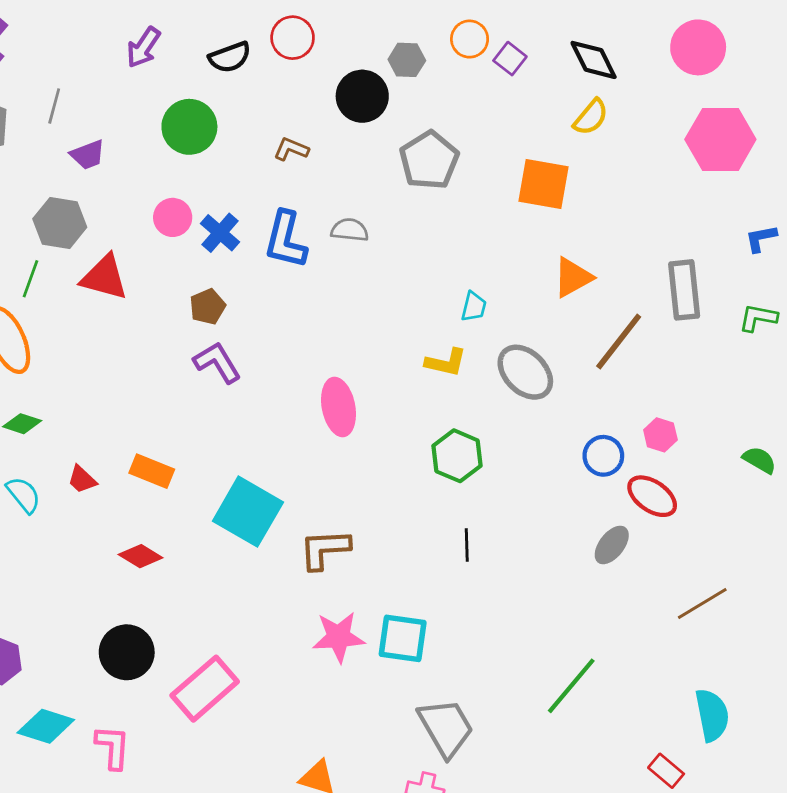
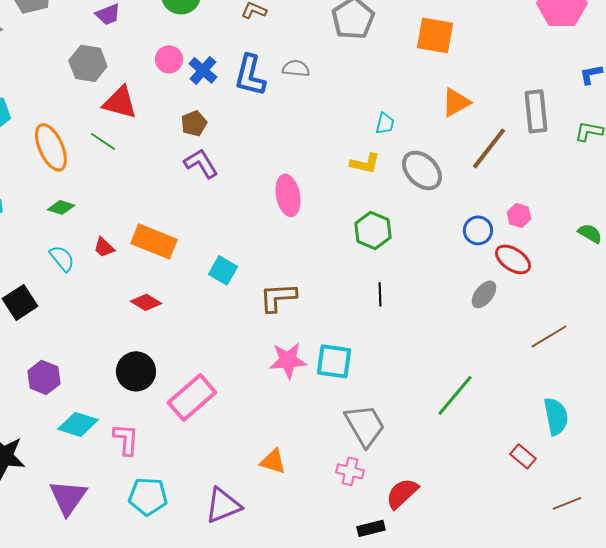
green line: (30, 279) -> (103, 141), moved, turned -76
orange rectangle: (152, 471) -> (154, 241), size x1.4
cyan square: (248, 512) -> (223, 270), size x0.6

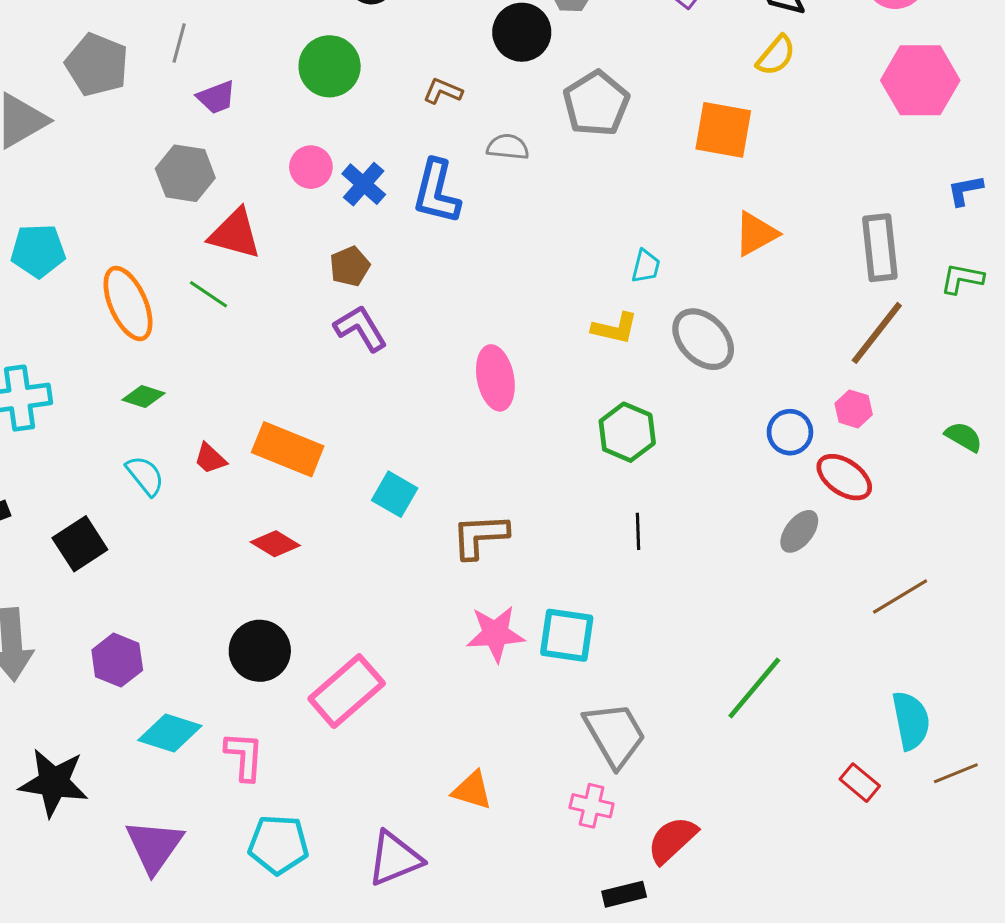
gray semicircle: (296, 68) -> (508, 147), moved
brown line: (489, 148) -> (877, 333), moved
brown line: (567, 503) -> (956, 773), moved

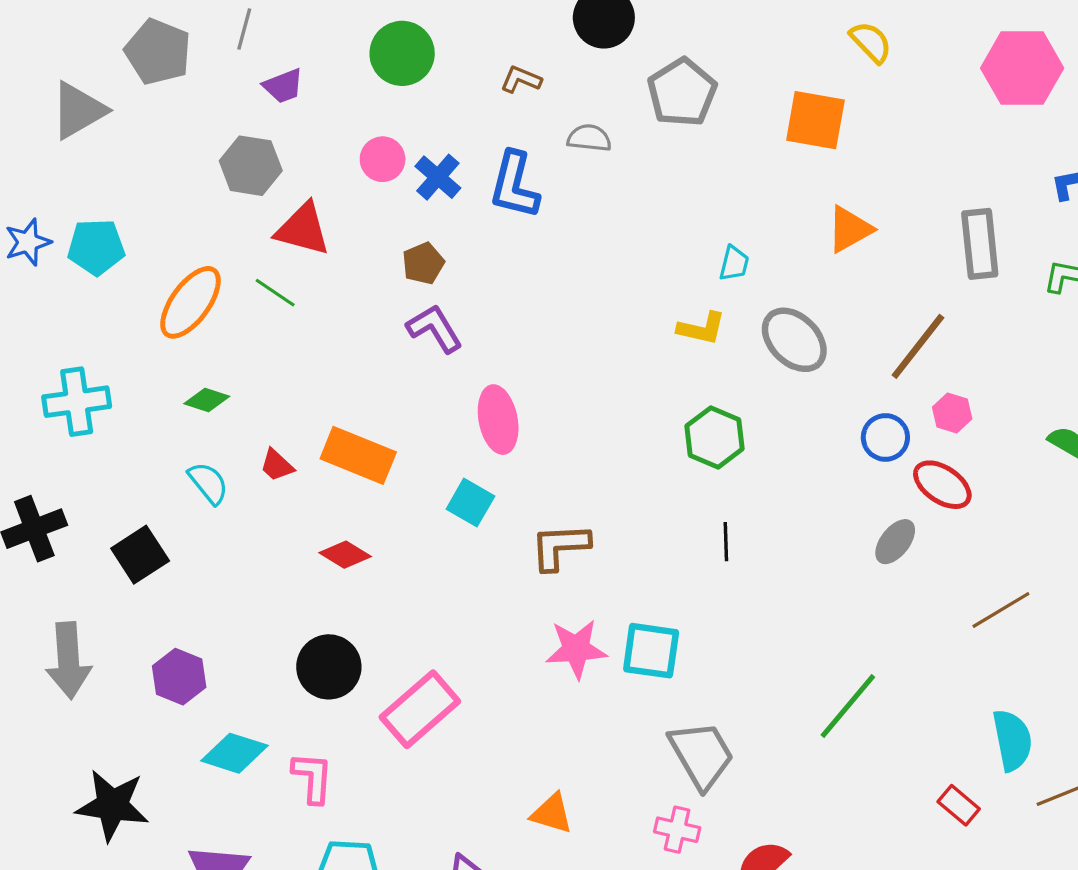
yellow semicircle: (776, 55) -> (871, 42), turned -84
orange ellipse: (128, 303) -> (191, 302), turned 60
brown line: (877, 333) -> (918, 346), moved
pink ellipse: (495, 378) -> (498, 420), moved

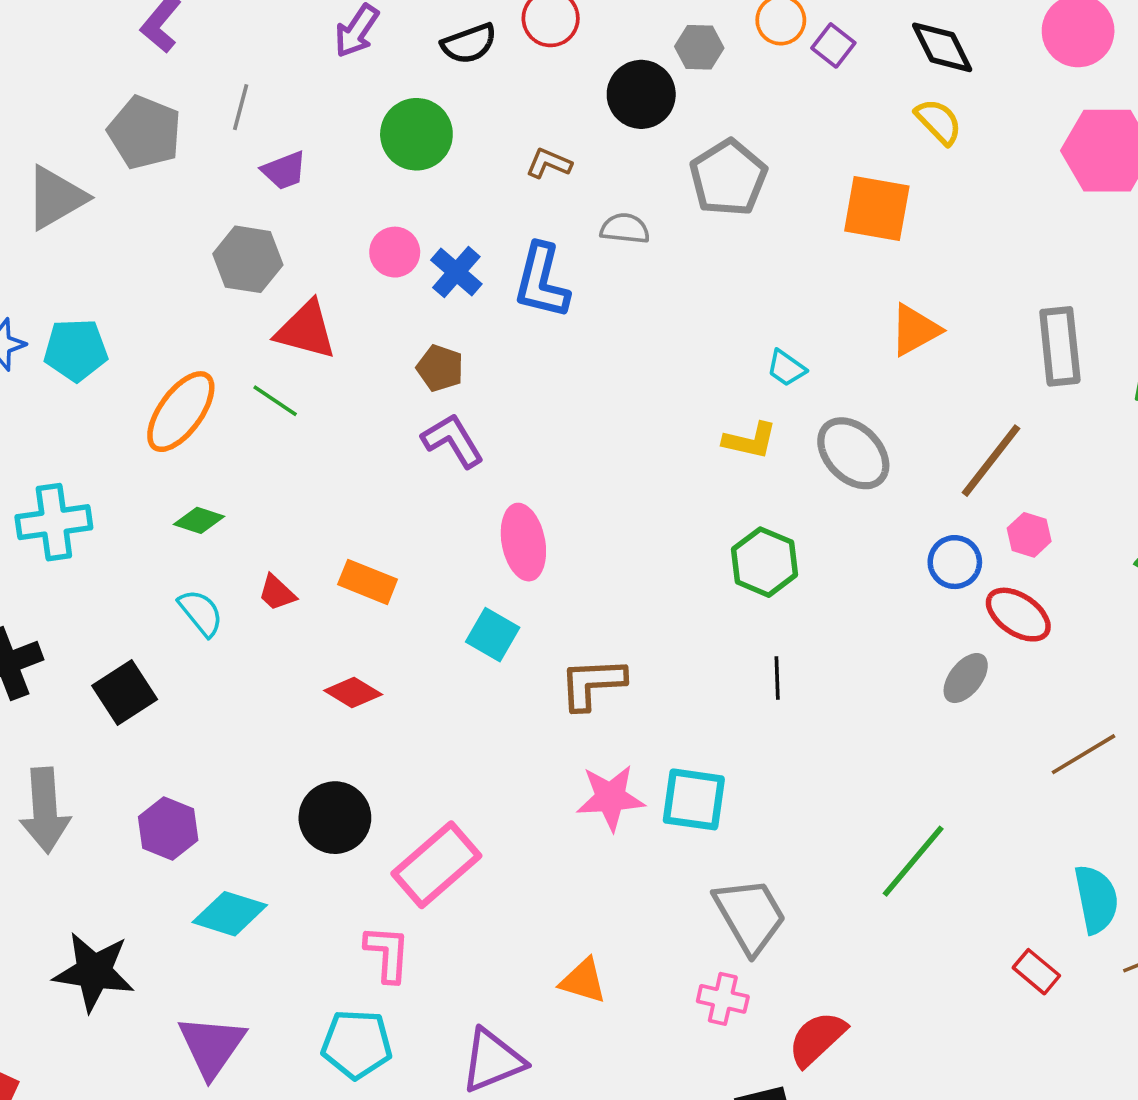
brown pentagon: (423, 263) -> (440, 368), turned -30
cyan trapezoid: (734, 263) -> (786, 368), turned 111
orange rectangle: (358, 455) -> (368, 582), size x0.7
pink L-shape: (313, 778) -> (387, 954), moved

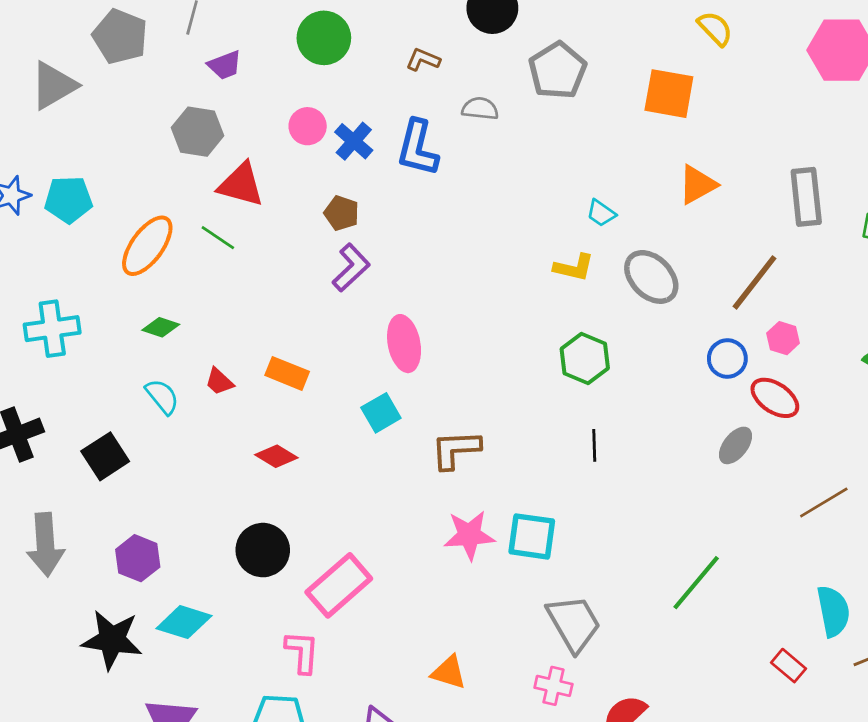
purple L-shape: (453, 441) -> (351, 267), turned 78
cyan square: (493, 635) -> (381, 413), turned 30
black star: (94, 972) -> (112, 640), moved

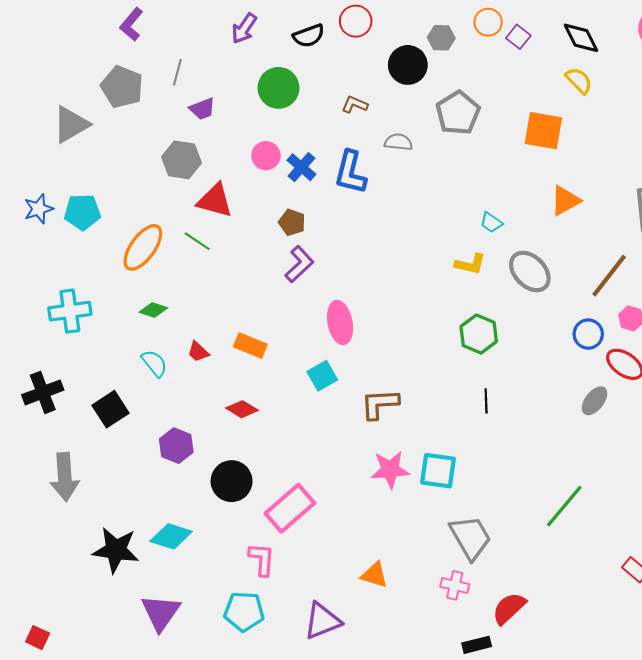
purple hexagon: (138, 558) -> (176, 446), moved

